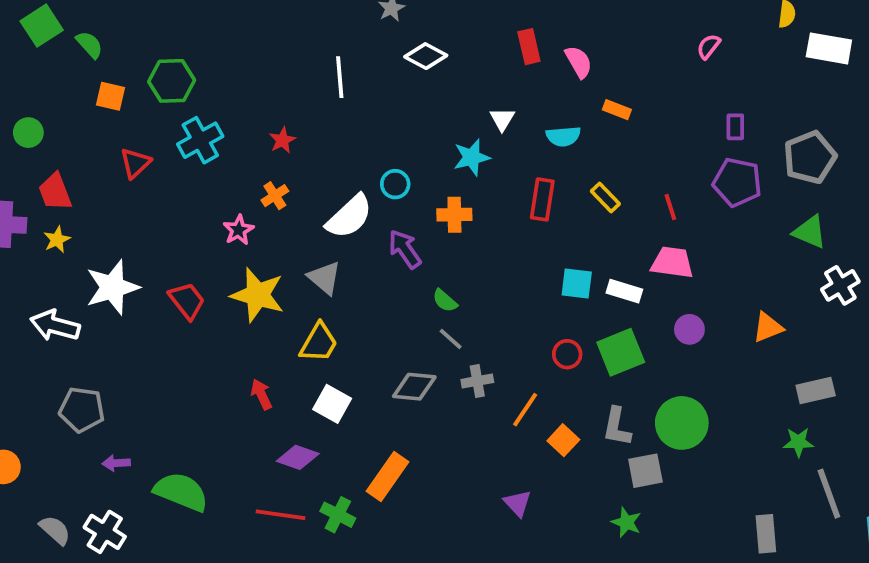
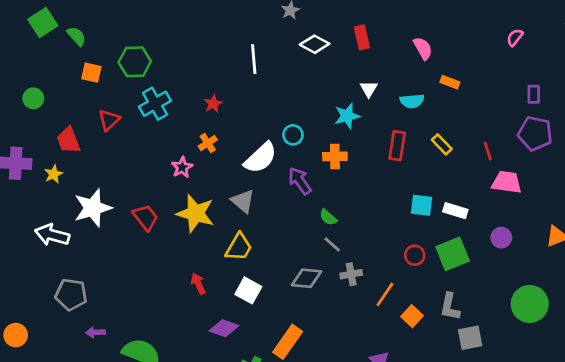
red rectangle: (529, 47) -> (362, 37), moved
red trapezoid: (55, 192) -> (68, 140), moved
pink trapezoid: (672, 262) -> (507, 182), moved
green circle: (682, 423) -> (530, 304), moved

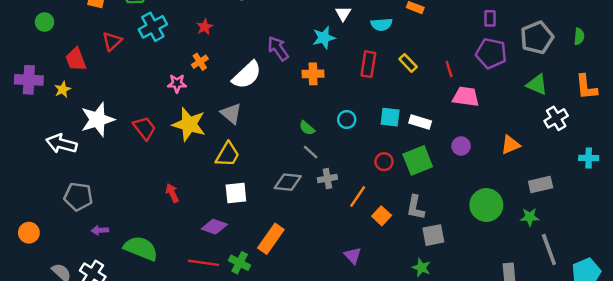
cyan circle: (293, 135) -> (347, 120), moved
pink star: (182, 167) -> (177, 83), turned 30
purple arrow: (300, 181) -> (278, 49), moved
red arrow: (198, 284) -> (172, 193), moved
white square: (248, 290) -> (236, 193), turned -35

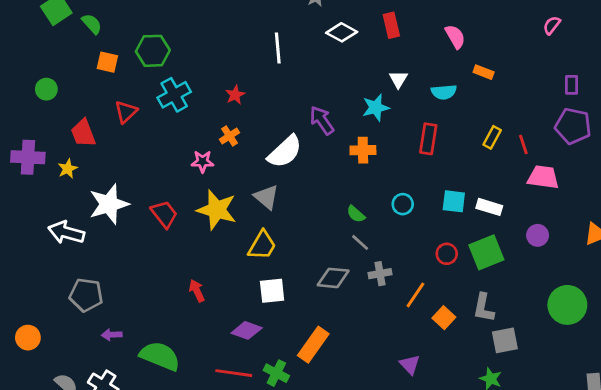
yellow rectangle: (408, 63) -> (492, 137), moved, turned 72

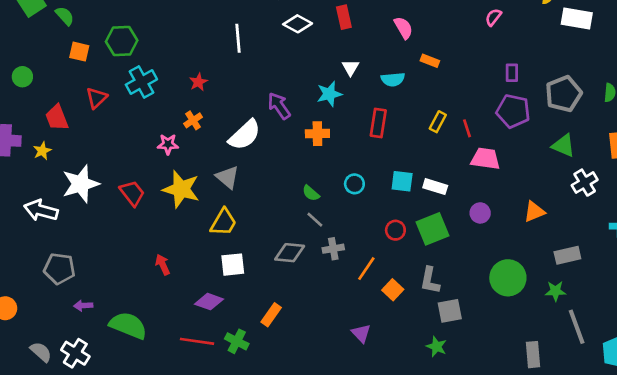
orange rectangle: (313, 345) -> (271, 315), size x0.7

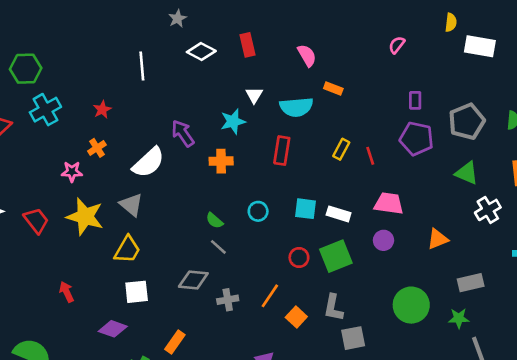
cyan semicircle: (393, 79) -> (296, 107), size x1.4
pink trapezoid: (485, 159) -> (389, 203), moved
gray cross: (333, 249) -> (228, 300), moved

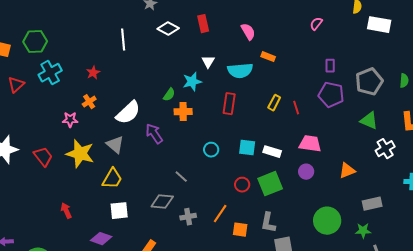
purple arrow: (183, 133) -> (154, 134), moved
green semicircle: (214, 221) -> (169, 95), moved, turned -96
orange square: (296, 317) -> (240, 230), turned -35

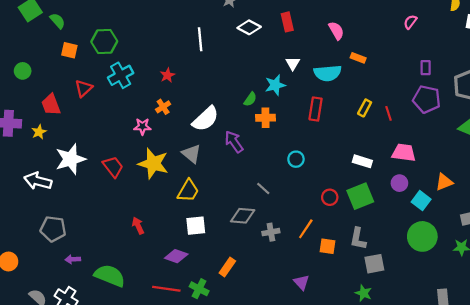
cyan square: (247, 148) -> (421, 201), moved, turned 30

